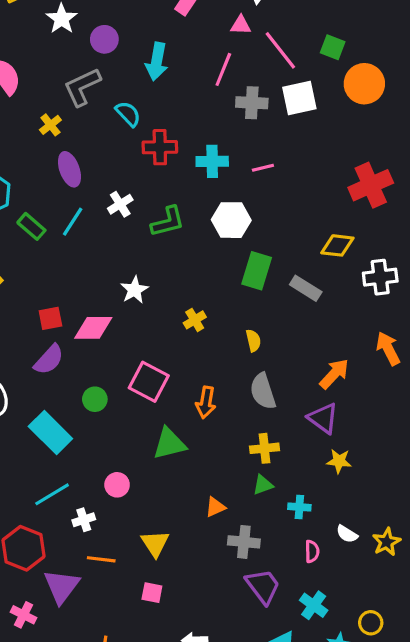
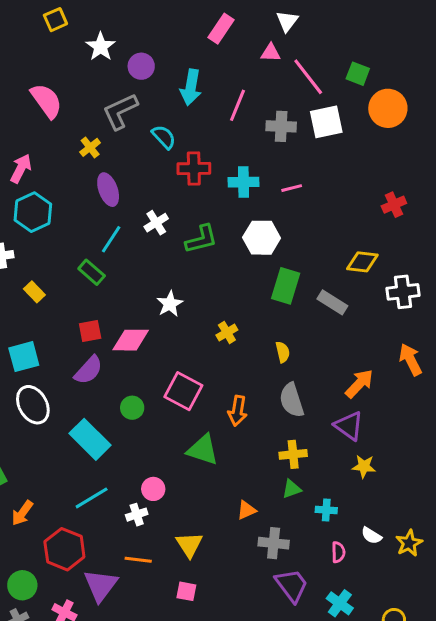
pink line: (223, 69) -> (237, 105), moved
red cross: (371, 185) -> (394, 205), size x0.6
green rectangle: (31, 226) -> (92, 272), moved
green triangle: (169, 444) -> (203, 450), turned 32
white cross: (84, 520) -> (137, 515), moved

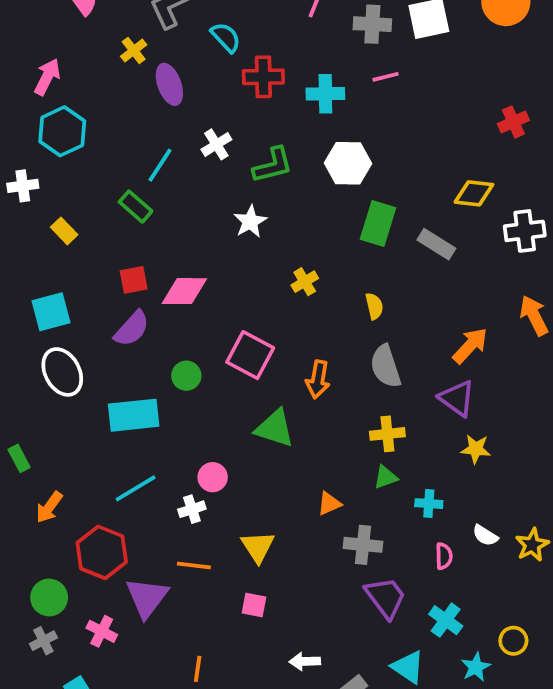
pink line: (292, 188) -> (386, 77), moved
purple ellipse: (108, 190) -> (169, 84), moved
white star: (170, 304) -> (250, 222), moved
cyan rectangle: (90, 439) -> (134, 415), turned -51

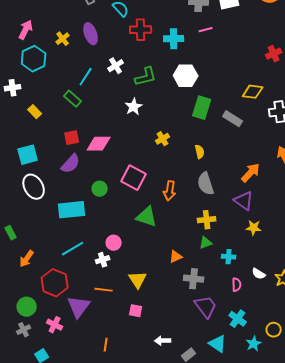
yellow cross: (134, 50) -> (63, 39), moved

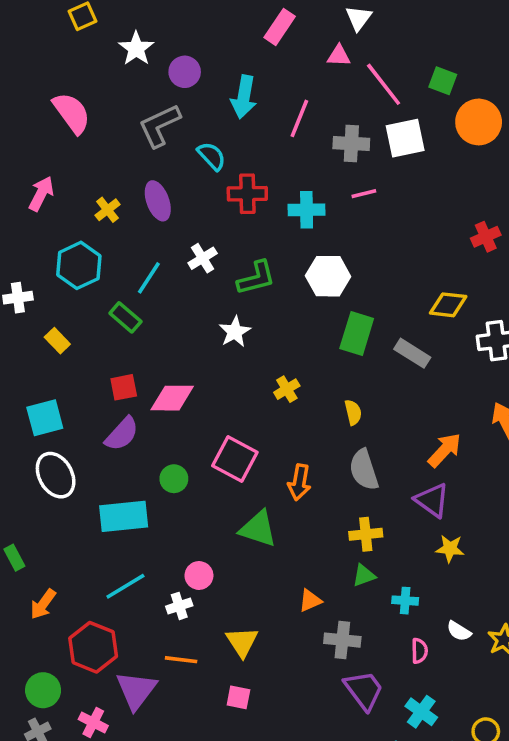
cyan hexagon: (34, 59) -> (79, 265), moved

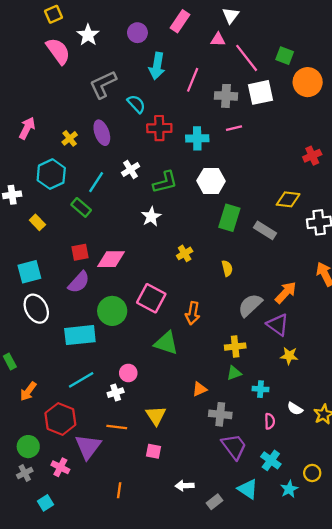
purple circle: (185, 72) -> (137, 33), moved
pink semicircle: (72, 113) -> (58, 51), moved
gray semicircle: (364, 470) -> (250, 305), moved, turned 65
green circle: (174, 479) -> (112, 311), size x1.6

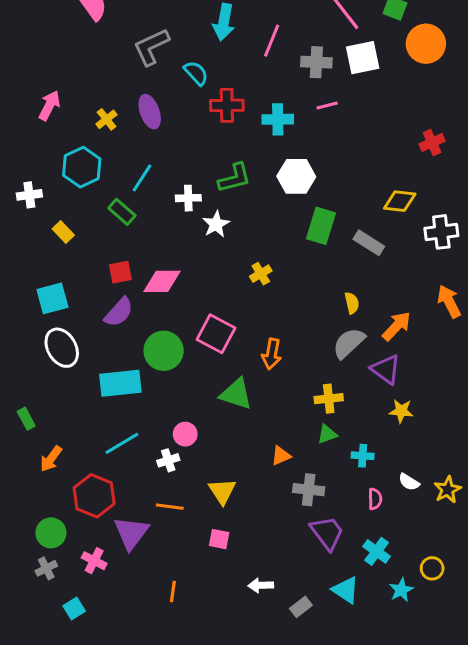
white cross: (131, 169) -> (188, 198), moved, turned 30
yellow semicircle: (227, 268) -> (352, 303), moved

